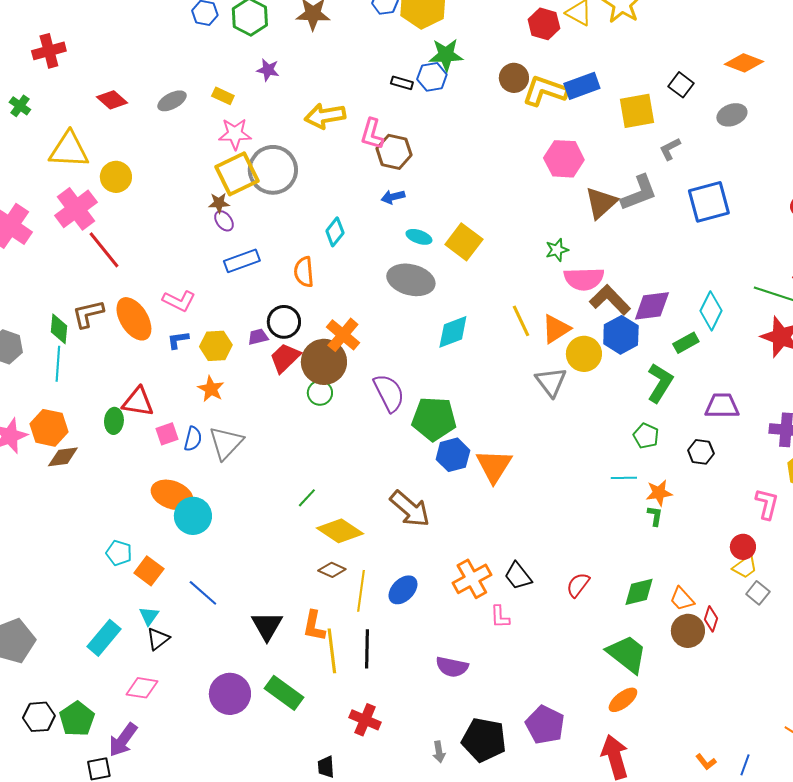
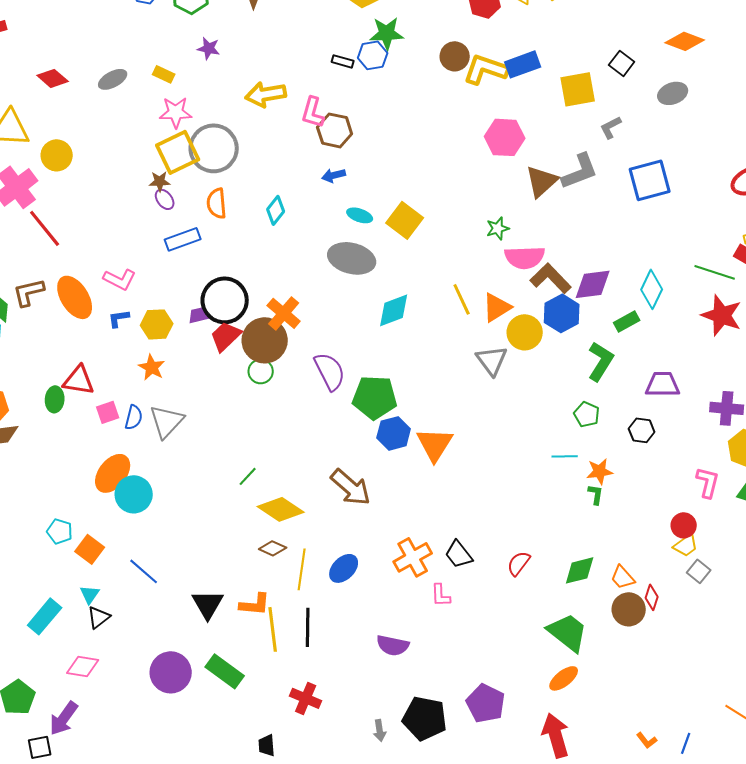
orange semicircle: (304, 272) -> (217, 203), moved
black circle: (284, 322) -> (225, 300), size x1.4
orange ellipse: (172, 495) -> (113, 473), turned -72
orange L-shape: (314, 626) -> (255, 604), turned -96

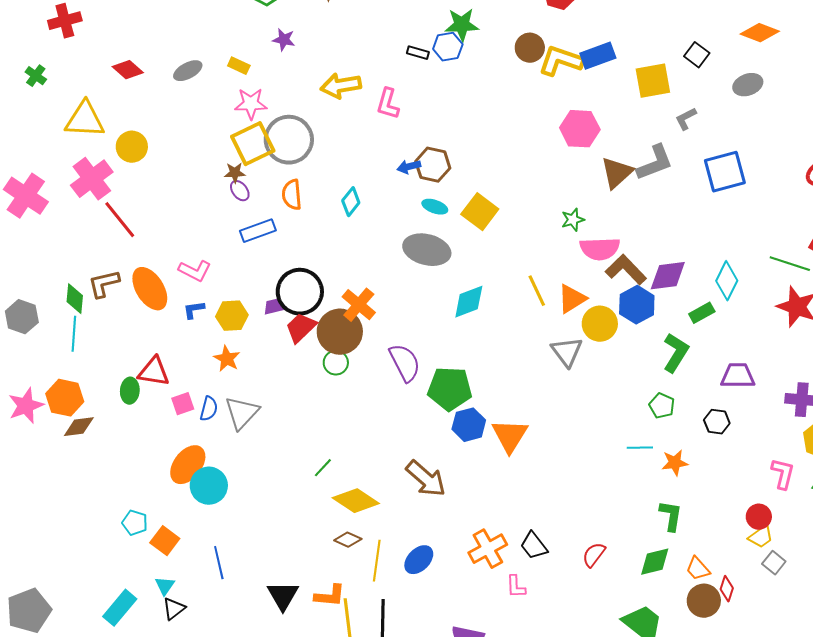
brown hexagon: (335, 130) -> (433, 165), moved
green L-shape: (596, 494) -> (671, 516), moved, size x1.5
blue line: (144, 571) -> (219, 563), turned 36

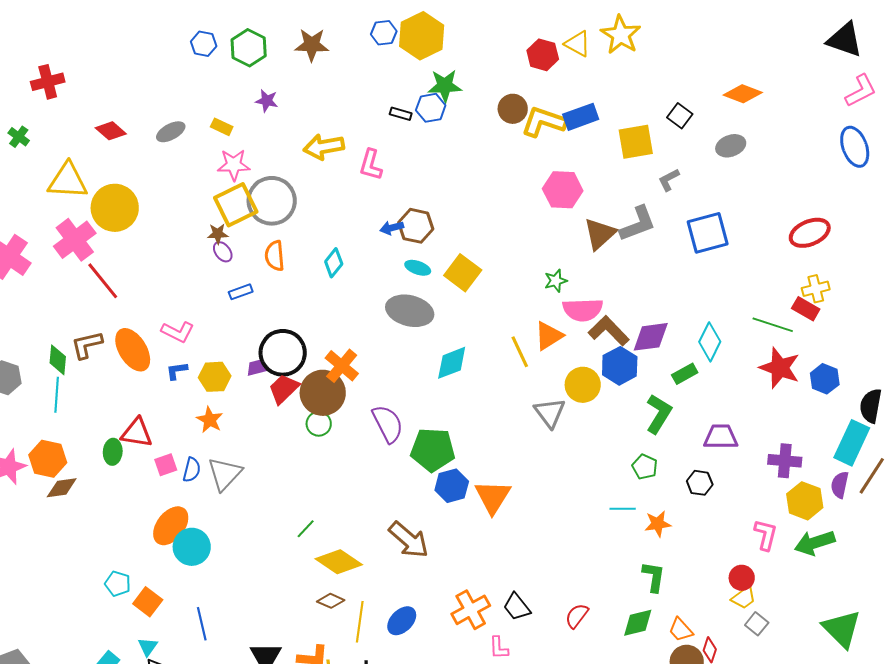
yellow circle: (132, 147) -> (115, 208), size x1.5
blue rectangle: (258, 231) -> (241, 292), size x0.7
orange triangle: (572, 299) -> (549, 336), moved

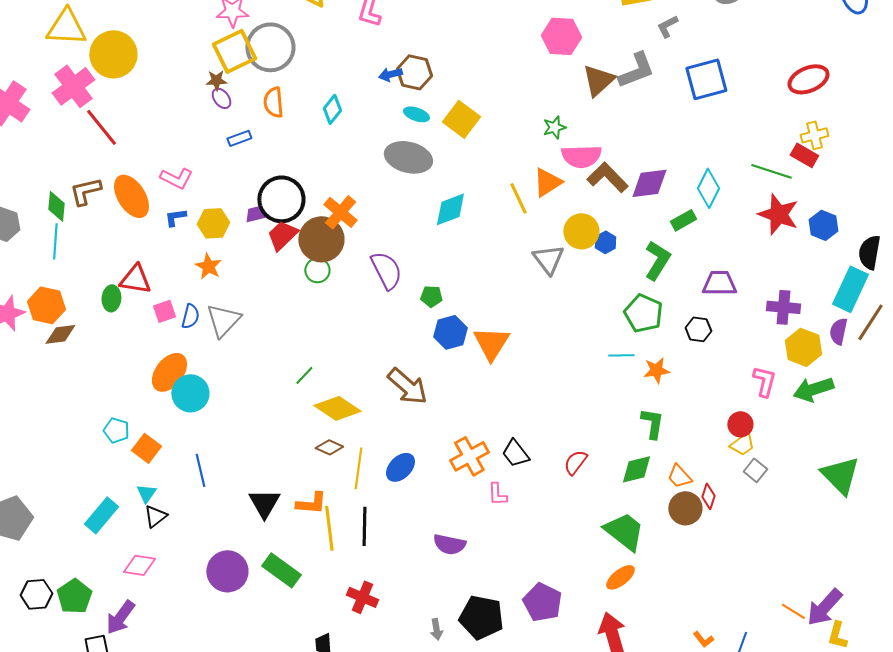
blue hexagon: (620, 366) -> (605, 242), moved, size x0.6
green pentagon: (433, 450) -> (431, 296), size x0.5
green pentagon: (645, 467) -> (643, 313), size x1.5

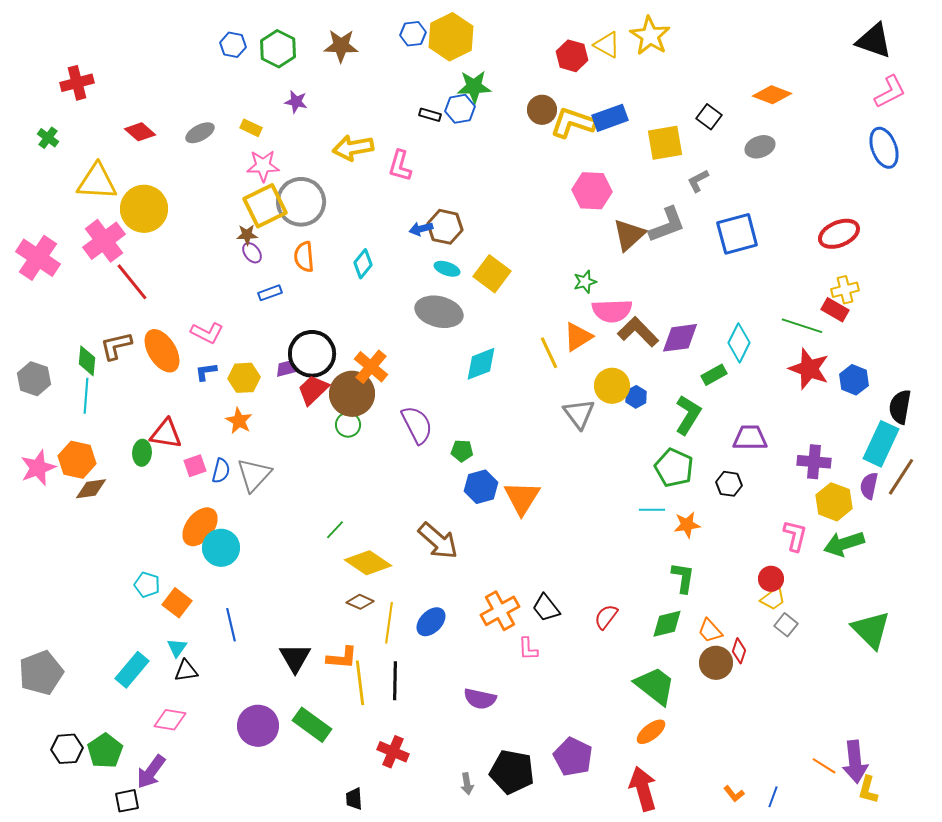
black triangle: (155, 516) -> (186, 671), turned 30
purple arrow: (824, 607) -> (855, 762), turned -48

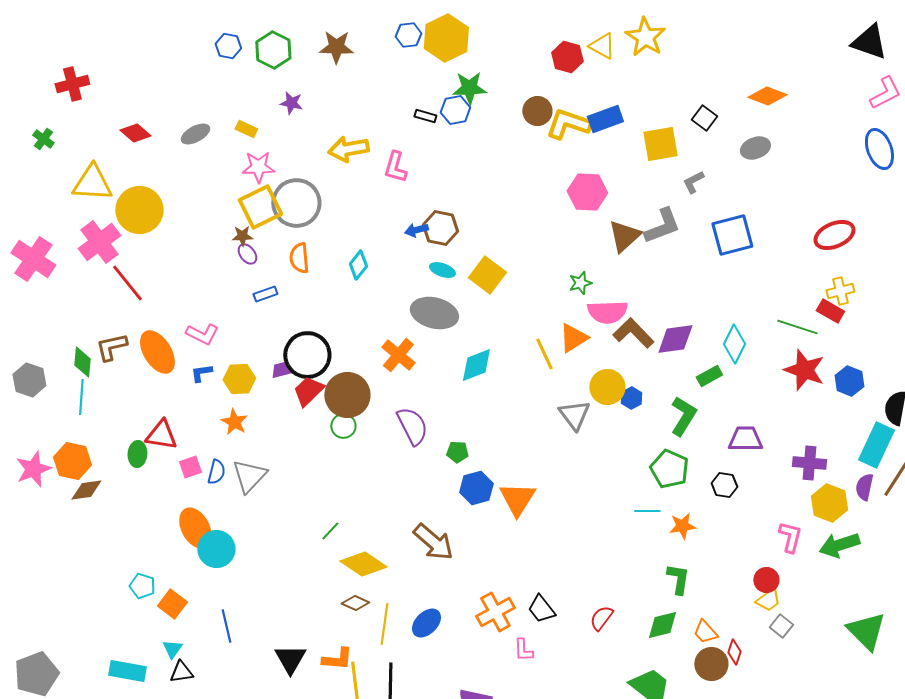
orange cross: (371, 367) -> (398, 355), moved
orange ellipse: (200, 527) -> (195, 528), turned -66
cyan rectangle: (132, 670) -> (127, 671), turned 60

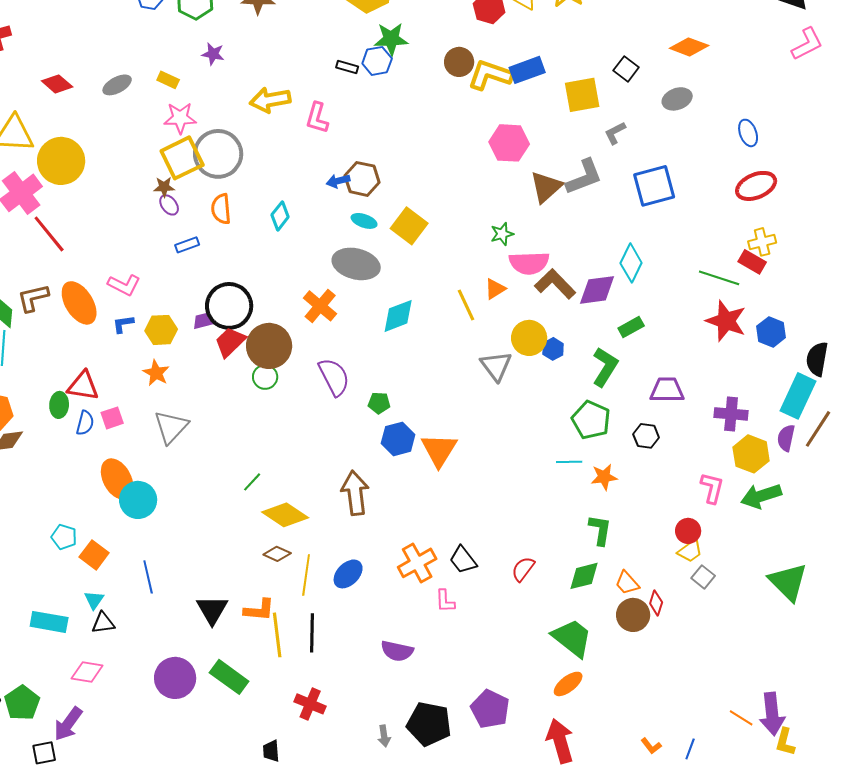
blue ellipse: (879, 149) -> (748, 133), moved, size x0.7
orange triangle: (573, 338) -> (495, 289), size x0.7
cyan diamond: (734, 344) -> (631, 263), moved
blue semicircle: (216, 472) -> (85, 423), moved
brown arrow: (433, 542) -> (355, 493), turned -138

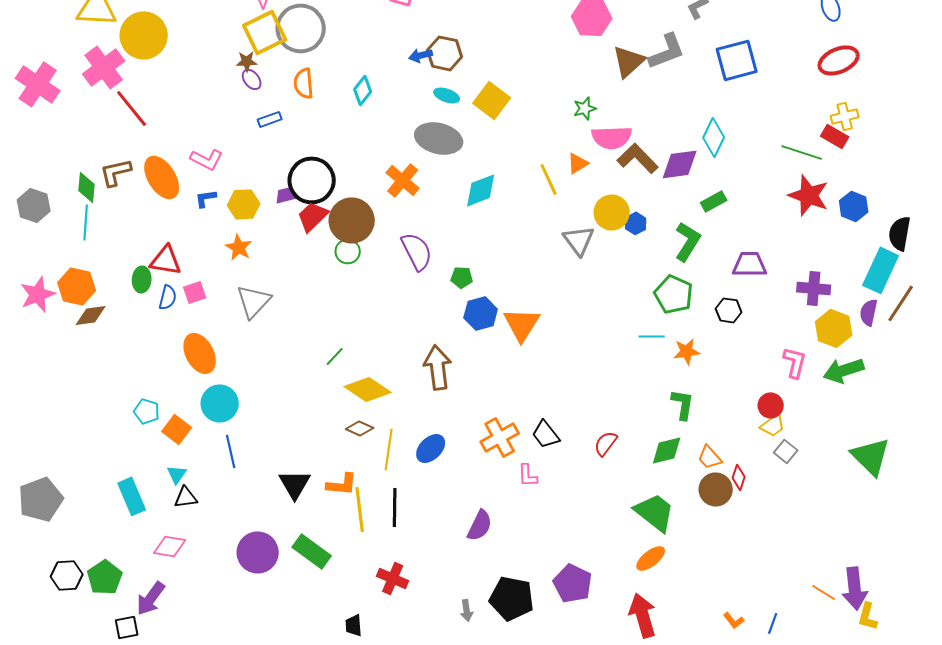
cyan circle: (138, 500) -> (220, 403), moved
cyan rectangle: (49, 622) -> (132, 496), turned 57
purple semicircle: (397, 651) -> (480, 525), turned -76

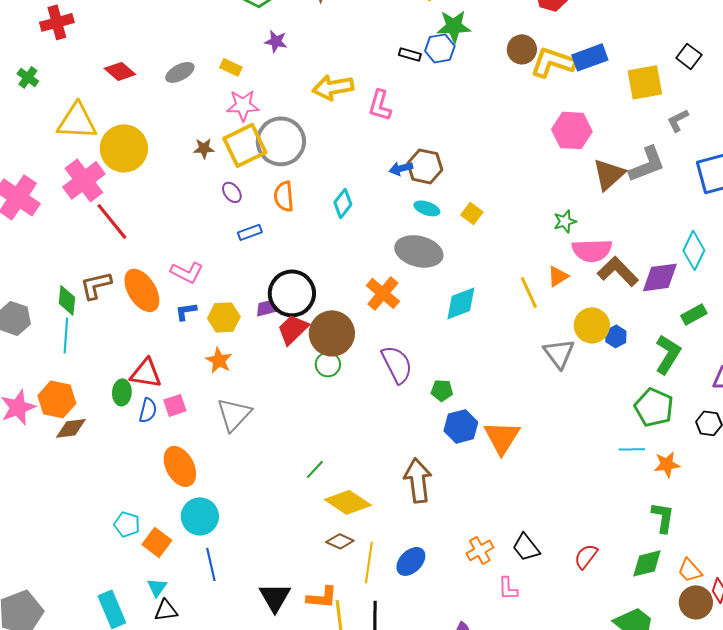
brown star: (247, 61) -> (204, 148), moved
yellow square: (492, 100) -> (472, 213), size x0.6
orange cross: (500, 437) -> (480, 550), size x0.7

